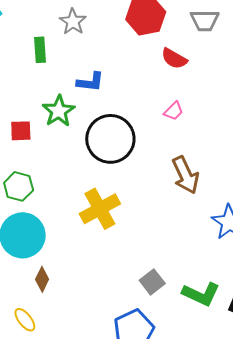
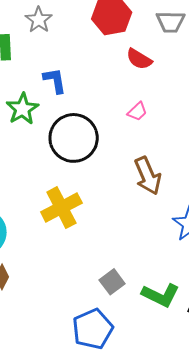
blue L-shape: (90, 82) -> (55, 81), turned -108

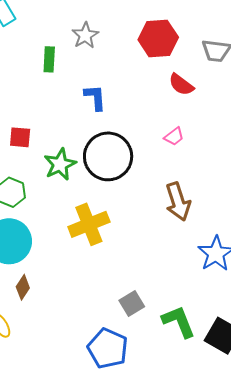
green star: (22, 109) -> (60, 164), moved
green L-shape: (161, 295) -> (179, 322), turned -144
blue pentagon: (93, 329) -> (108, 348), turned -30

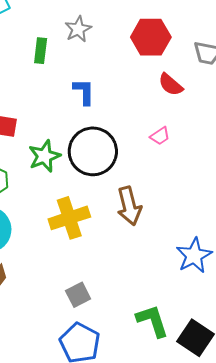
brown arrow: (178, 202) -> (129, 206), moved
gray square: (132, 303) -> (78, 295), moved

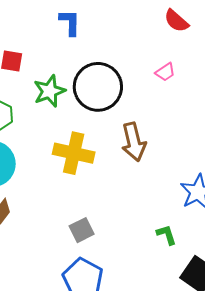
blue L-shape: (84, 92) -> (70, 22), moved
yellow cross: (69, 218) -> (74, 153), turned 30
green L-shape: (152, 321) -> (167, 235), moved, size x0.6

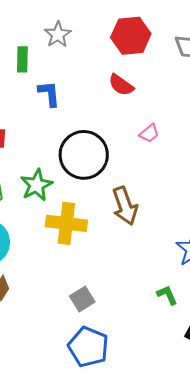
red semicircle: (176, 21) -> (121, 85), moved
green star: (49, 91) -> (36, 185), moved

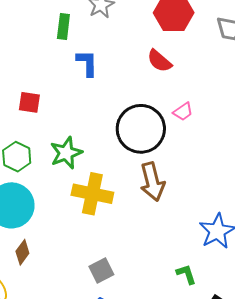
black circle: (84, 155) -> (141, 129), moved

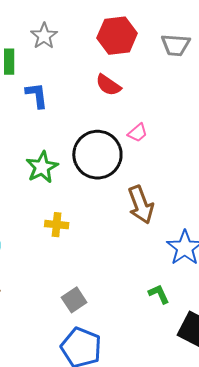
green star: (66, 153) -> (42, 167), moved
brown arrow: (152, 182) -> (141, 205), moved
yellow cross: (92, 194) -> (57, 225), size x0.6

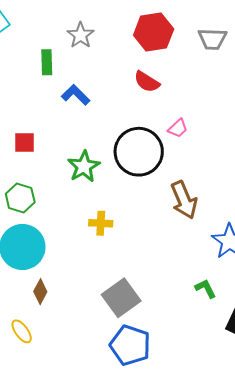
blue L-shape: (37, 95) -> (76, 95), turned -36
gray square: (74, 300) -> (121, 298), size x1.5

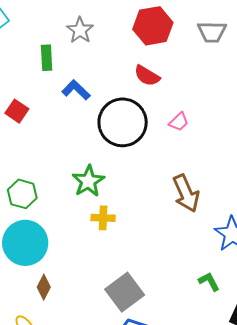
red square: (24, 142) -> (17, 111), moved, turned 35
black circle: (139, 152) -> (123, 122), moved
green star: (84, 166) -> (88, 181), moved

